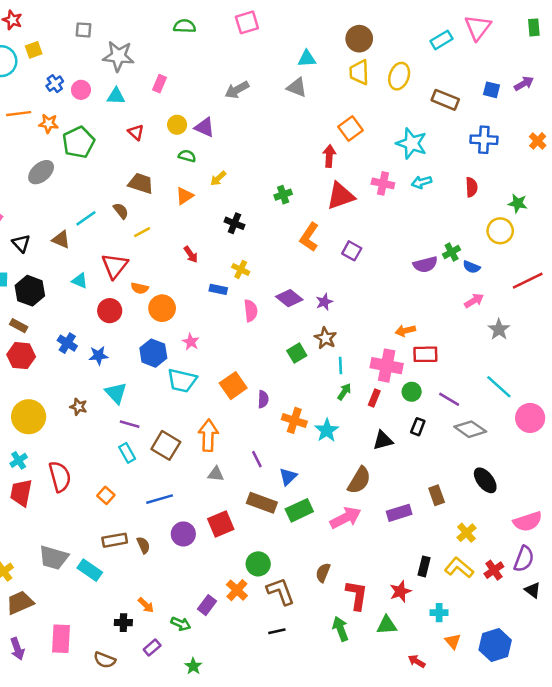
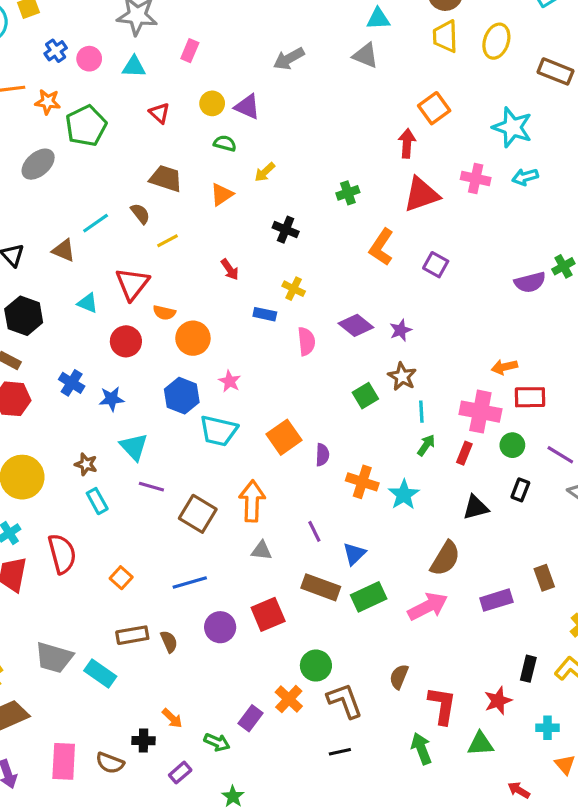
cyan rectangle: (127, 453) -> (97, 501), moved
brown semicircle: (105, 660) -> (110, 763), moved

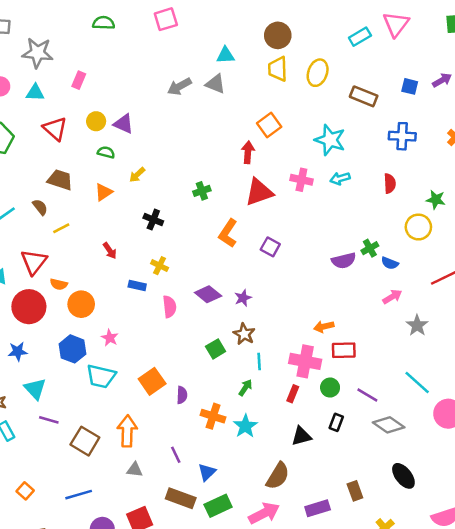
gray arrow: (289, 59) -> (179, 86), moved
red triangle: (159, 113) -> (55, 129), size x1.5
red circle: (126, 341) -> (29, 307), size x1.4
green arrow: (426, 445) -> (245, 388), moved

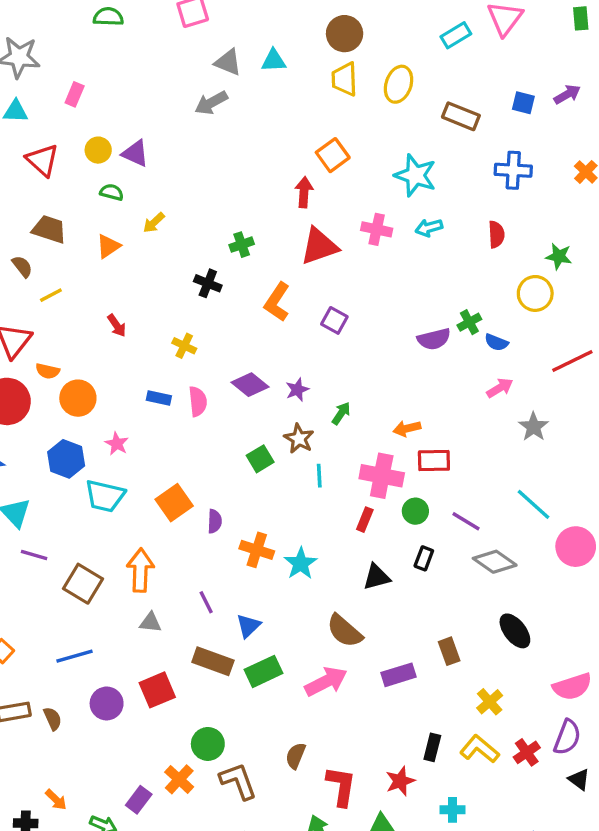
gray triangle: (216, 84) -> (228, 62), moved
black cross: (153, 220) -> (208, 283), moved
blue rectangle: (137, 285) -> (159, 398), moved
green arrow: (245, 388) -> (341, 413), moved
brown semicircle: (278, 476) -> (345, 631), turned 100

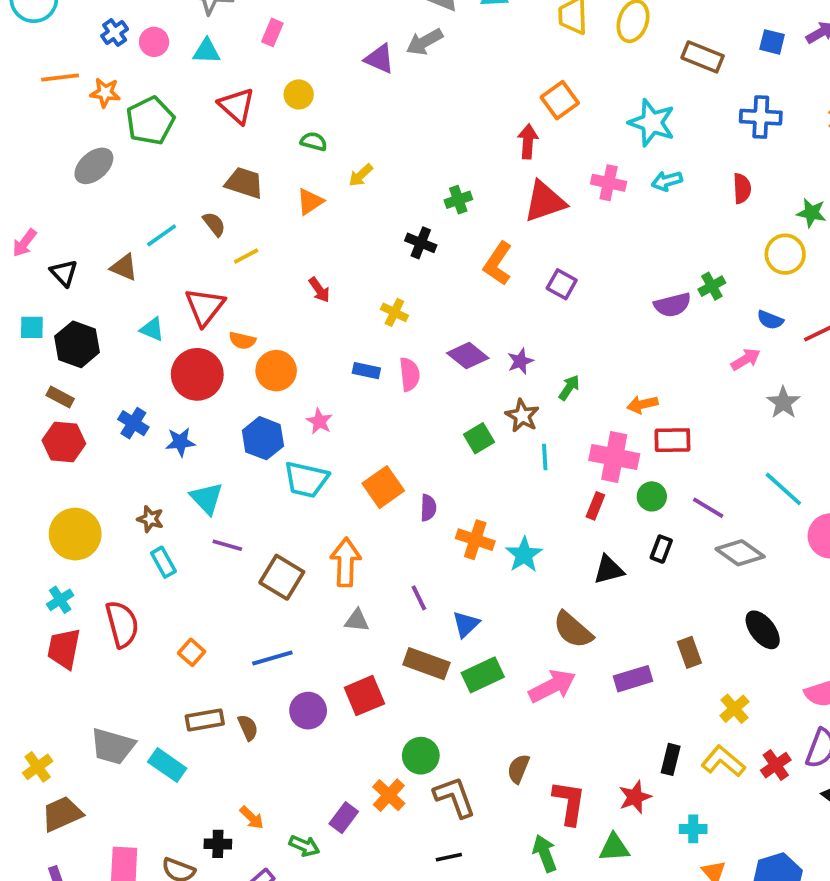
purple triangle: (135, 153) -> (379, 59), moved
blue semicircle: (496, 342) -> (770, 320), moved

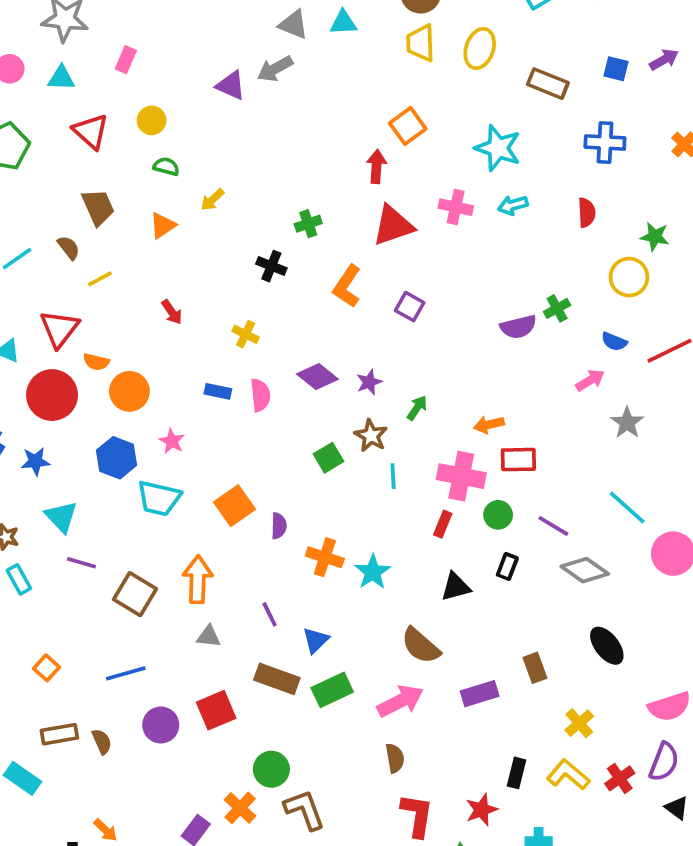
brown trapezoid: (244, 183) -> (98, 207), turned 48
brown semicircle: (518, 769) -> (395, 758), moved, turned 148

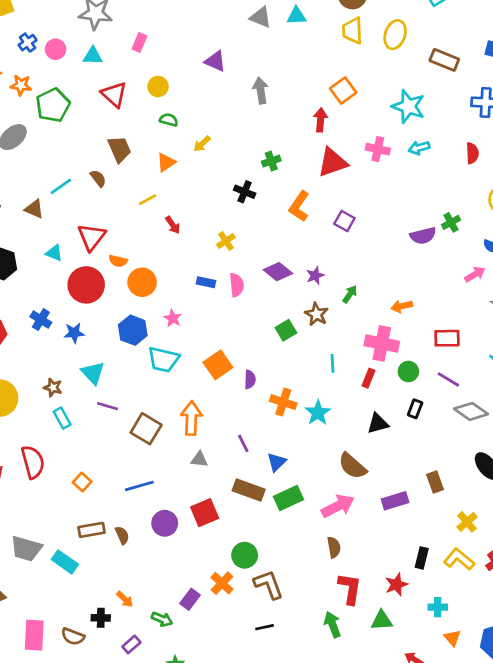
gray arrow: (275, 69) -> (261, 91), moved, turned 110
yellow line: (100, 279) -> (147, 200), moved
yellow cross: (246, 334) -> (226, 241), turned 30
red rectangle: (518, 460) -> (447, 338), moved
cyan line: (393, 476) -> (332, 363), moved

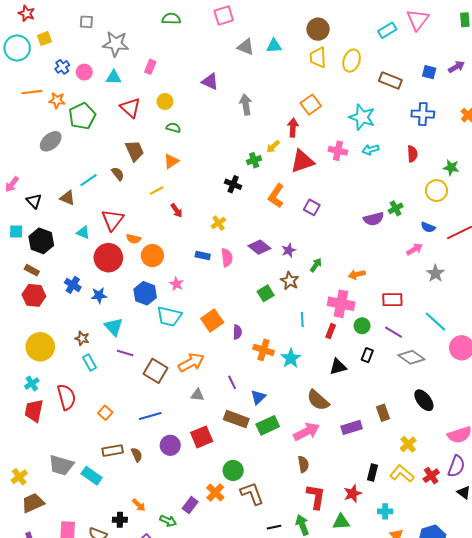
yellow arrow: (202, 144) -> (273, 147), moved
orange arrow: (191, 418) -> (191, 362), turned 60
black line: (265, 627) -> (274, 527), moved

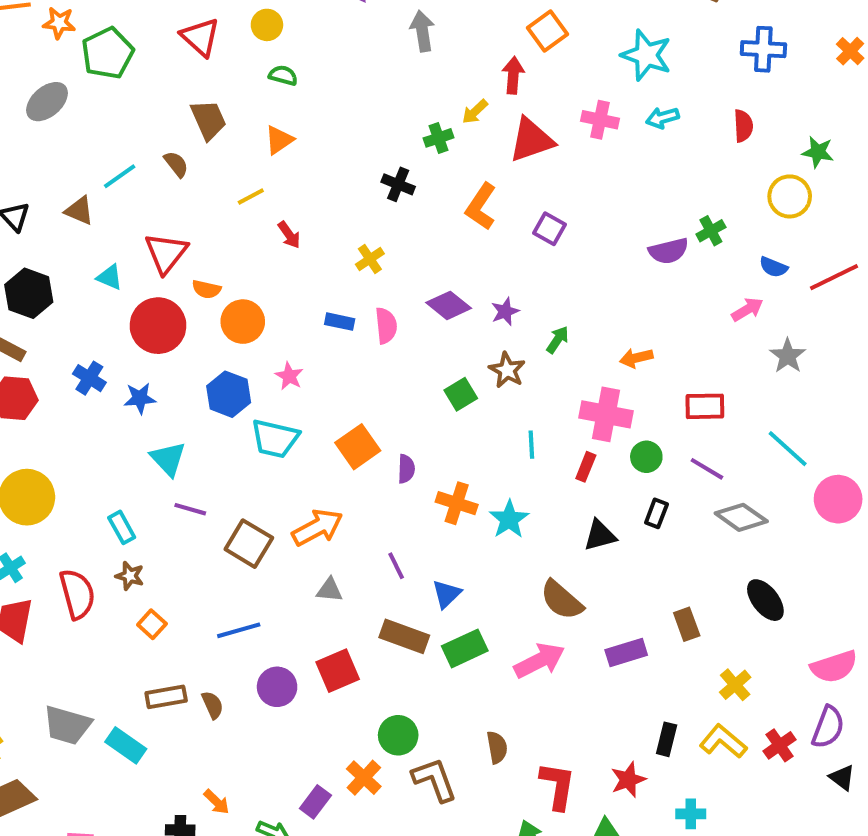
brown star: (82, 338) -> (130, 576), moved
brown semicircle: (303, 464) -> (497, 747), moved

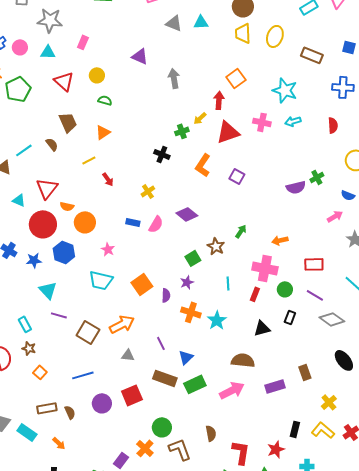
purple star: (505, 311) -> (187, 282), moved
pink semicircle: (386, 326) -> (156, 224), turned 36
blue hexagon: (229, 394) -> (64, 252), moved
brown semicircle: (562, 600) -> (243, 360), turned 145
orange arrow: (217, 802) -> (59, 443), moved

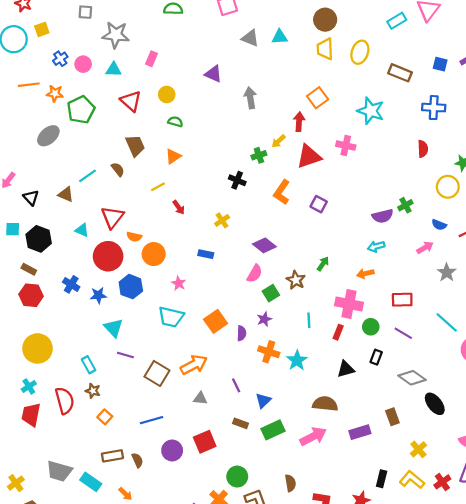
cyan arrow: (293, 121) -> (376, 246), moved
pink semicircle: (156, 224) -> (255, 274), moved
gray diamond: (332, 319) -> (412, 378), moved
brown rectangle: (165, 378) -> (240, 423), size x0.6

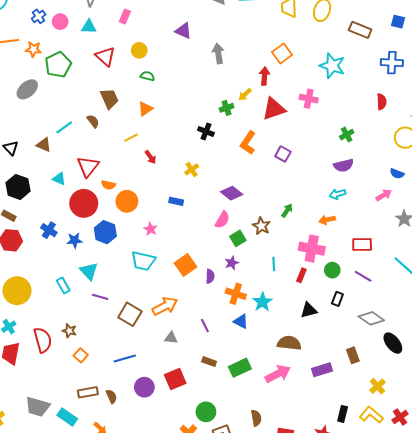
green cross: (405, 205) -> (347, 135), moved
cyan rectangle: (89, 365) -> (63, 286), moved
blue triangle: (263, 401) -> (241, 321), moved, turned -49

